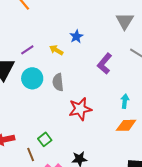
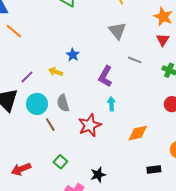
cyan arrow: (125, 101) -> (111, 104), moved
brown line: (31, 154) -> (50, 125), moved

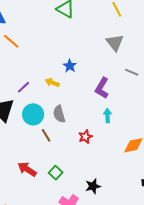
red star: (90, 125) -> (85, 137), size x0.6
red arrow: (21, 169) -> (27, 169), moved, turned 54

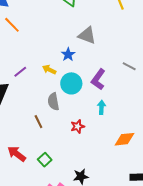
gray triangle: (115, 43) -> (87, 35), moved, turned -36
cyan circle: (33, 114) -> (71, 83), moved

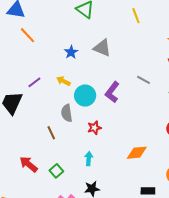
blue star: (68, 54) -> (71, 52), moved
cyan arrow: (101, 107) -> (89, 159), moved
red star: (78, 126) -> (94, 128), moved

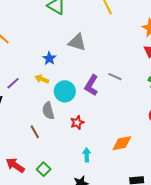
blue star: (71, 52) -> (49, 58), moved
gray line: (143, 80) -> (115, 77), moved
cyan arrow: (89, 159) -> (87, 155), moved

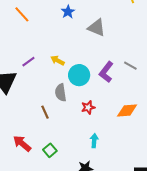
blue star: (49, 58) -> (68, 12), moved
orange diamond: (122, 143) -> (127, 111), moved

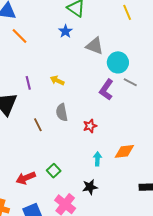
purple line: (28, 62) -> (28, 83), turned -64
cyan circle: (79, 75) -> (118, 62), moved
orange diamond: (127, 111) -> (124, 151), moved
brown line: (45, 112) -> (38, 125), moved
red arrow: (22, 143) -> (26, 178), moved, turned -60

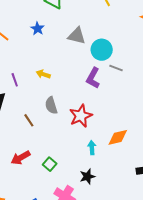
blue star: (65, 31) -> (37, 29), moved
red star: (90, 126) -> (81, 116), size x1.6
red arrow: (26, 178) -> (21, 158), moved

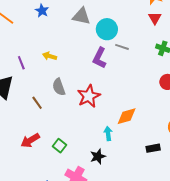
cyan arrow: (92, 148) -> (108, 133), moved

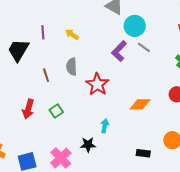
red star: (89, 96) -> (97, 84), turned -30
orange diamond: (127, 116) -> (140, 104), moved
red arrow: (30, 140) -> (28, 109), turned -60
green square: (59, 146) -> (56, 111), moved

